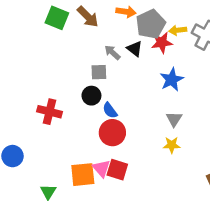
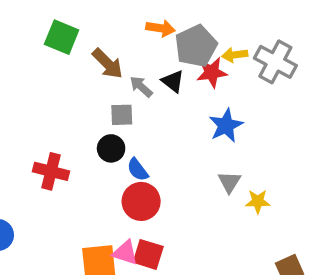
brown arrow: (88, 17) -> (108, 64), moved
yellow star: (172, 145) -> (258, 201), moved
pink triangle: (101, 168) -> (125, 253), turned -30

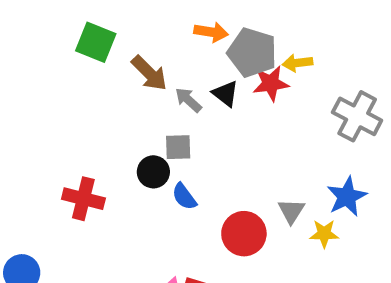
gray pentagon: (196, 46) -> (252, 53), turned -30
gray cross: (275, 62) -> (357, 116), moved
gray square: (122, 115) -> (178, 147), moved
blue star: (226, 125) -> (347, 197), moved
red circle: (141, 201) -> (244, 234), moved

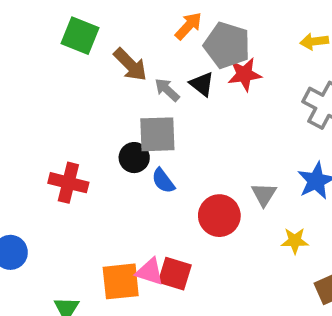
orange arrow: (211, 32) -> (188, 26), turned -56
yellow arrow: (297, 63) -> (314, 41), moved
gray square: (178, 147) -> (157, 134), size x1.5
yellow star: (324, 234) -> (295, 241), moved

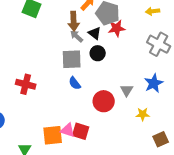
brown arrow: (130, 65) -> (74, 21), moved, turned 42
black circle: (134, 158) -> (98, 53), moved

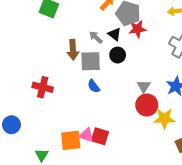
brown arrow: (74, 21) -> (73, 50), moved
gray triangle: (127, 90) -> (144, 86), moved
red circle: (104, 101) -> (147, 105), moved
yellow star: (143, 114) -> (164, 119), size x1.5

